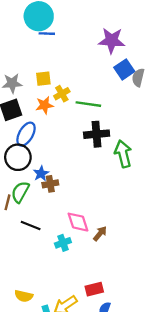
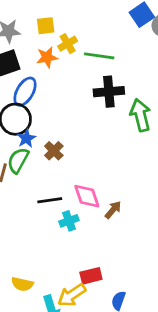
blue star: (41, 173) -> (26, 138), moved
brown cross: (50, 184) -> (54, 151), turned -35
black line: (31, 225) -> (50, 200), moved, turned -30
red rectangle: (94, 289) -> (91, 276), moved

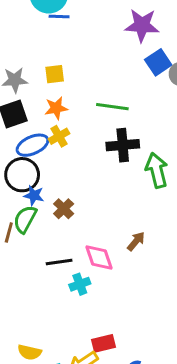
yellow cross: (68, 44) -> (59, 136), moved
blue ellipse: (25, 92) -> (32, 145), turned 36
blue star: (26, 138) -> (34, 195), turned -30
brown arrow: (113, 210) -> (136, 241), moved

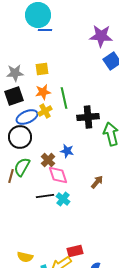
green line: (112, 107) -> (64, 98), moved, turned 70
blue star: (34, 195) -> (67, 151), moved
pink diamond: (99, 258) -> (58, 175), moved
cyan cross: (80, 284) -> (63, 199), moved, turned -32

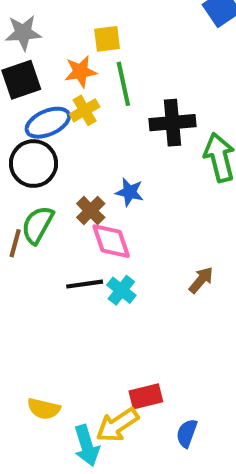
yellow square: (42, 69) -> (107, 39), moved
brown arrow: (97, 182) -> (201, 280), moved

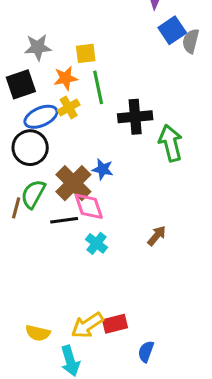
gray star: (23, 33) -> (38, 47), moved
brown cross: (91, 211) -> (73, 183), size x1.6
black line: (85, 284) -> (64, 220), moved
yellow arrow: (117, 425) -> (87, 325), moved

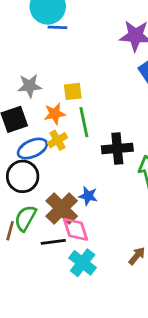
cyan cross: (97, 243) -> (83, 263), size x1.4

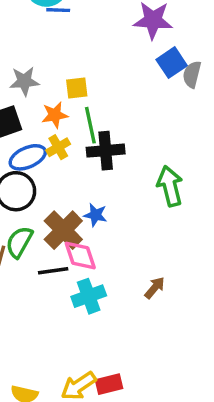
black cross: (117, 149) -> (106, 151), moved
cyan cross: (83, 263) -> (89, 296), turned 32

